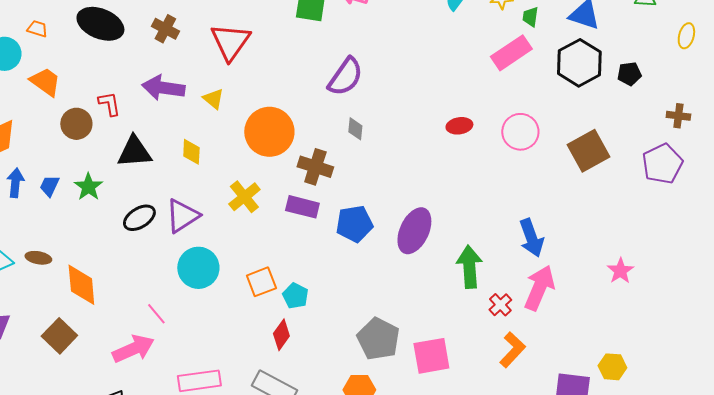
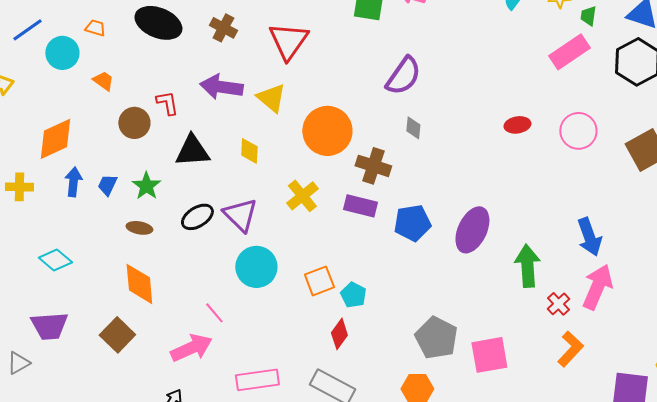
orange trapezoid: (45, 82) -> (103, 81), size x0.7
yellow triangle: (213, 99) -> (271, 98), size x1.4
purple triangle: (182, 216) -> (240, 215), turned -42
brown ellipse: (38, 258) -> (139, 228), moved

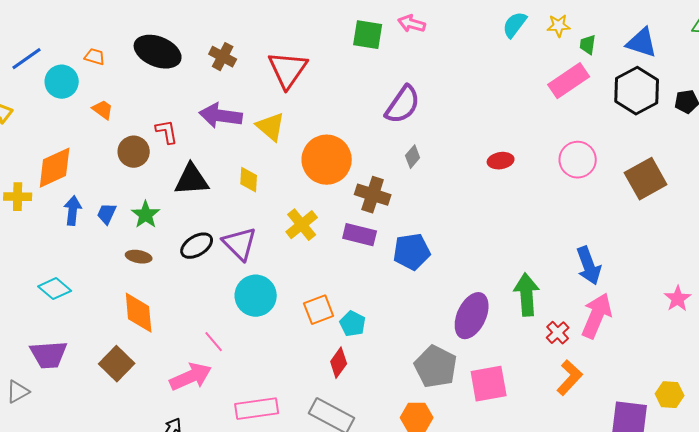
red ellipse: (517, 125) -> (501, 161), moved
gray diamond: (413, 128) -> (413, 157), turned 35
yellow cross: (19, 187) -> (18, 197), moved
purple ellipse: (472, 230) -> (472, 316), moved

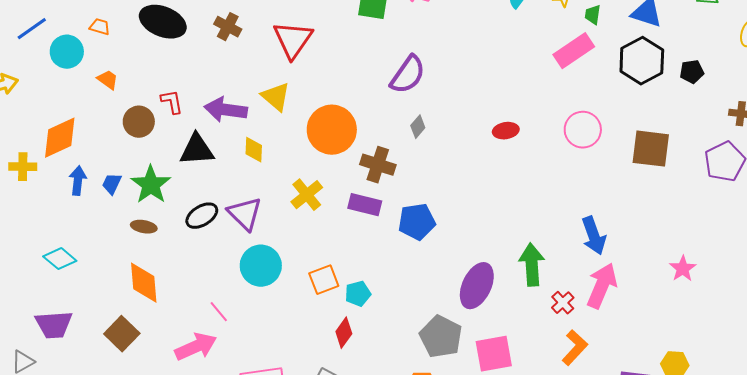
purple arrow: (221, 116) -> (226, 110), moved
brown square: (646, 179) -> (651, 149), turned 36
green star: (146, 215) -> (151, 185), size x1.4
cyan pentagon: (353, 324) -> (358, 294), turned 30

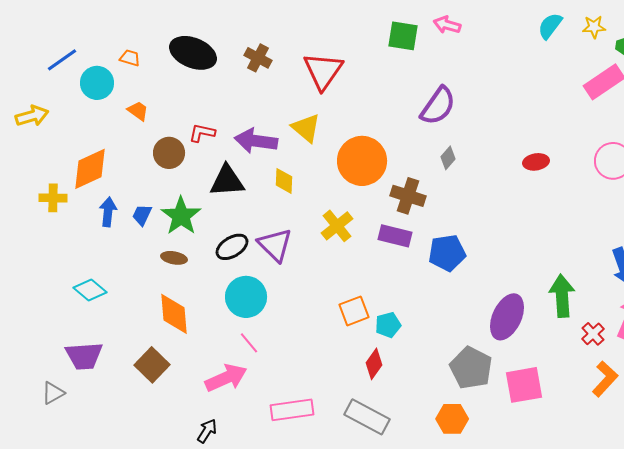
red L-shape: (172, 102) -> (202, 133), turned -68
cyan circle: (261, 266) -> (246, 297), moved

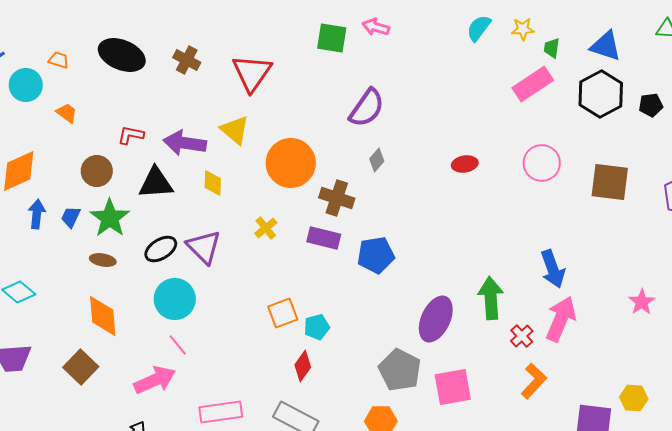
brown circle: (169, 153) -> (97, 171), moved
yellow cross: (337, 226) -> (266, 228), size x0.7

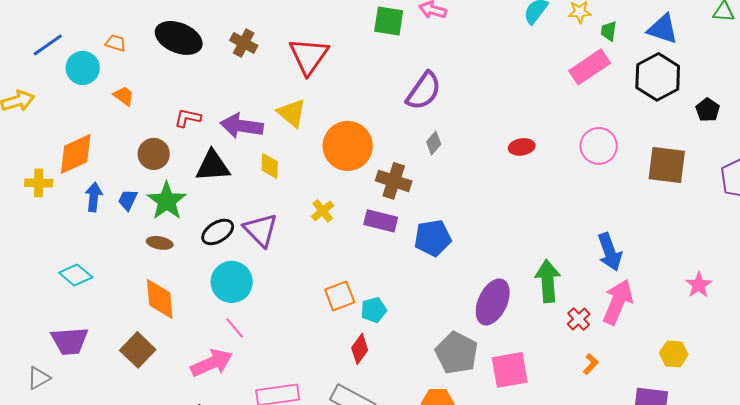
black pentagon: (651, 105) -> (708, 110), moved, turned -30
orange L-shape: (534, 381) -> (591, 364), size x0.6
yellow hexagon: (634, 398) -> (674, 354), moved

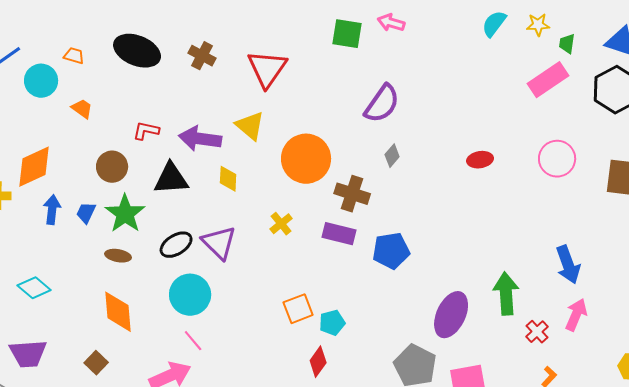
pink arrow: (618, 302) -> (576, 315), size x0.7
brown square: (138, 350) -> (96, 363), size x0.7

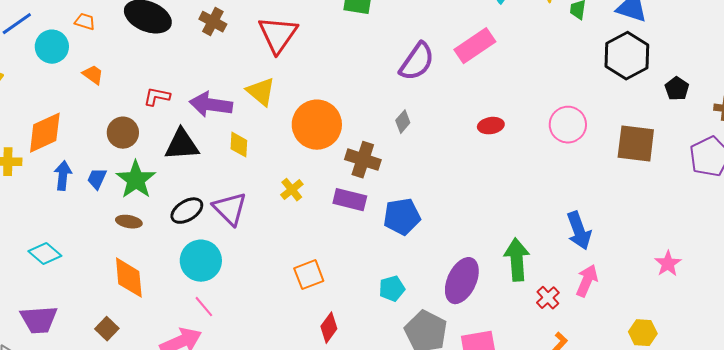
pink rectangle: (548, 80) -> (475, 46), moved
purple semicircle: (382, 104) -> (417, 62), moved
cyan pentagon: (332, 323) -> (392, 289), moved

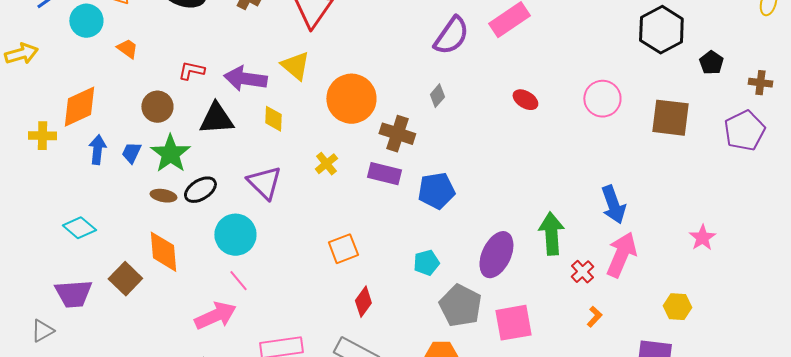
red ellipse: (491, 126) -> (525, 100), turned 40
black ellipse: (187, 211) -> (200, 190), moved
pink arrow: (587, 281) -> (621, 255), size x1.4
brown square: (107, 329) -> (125, 279), moved, size x1.4

